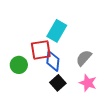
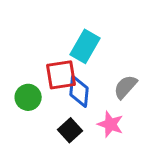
black square: (58, 83) -> (70, 130), moved
pink star: (88, 83) -> (110, 124), moved

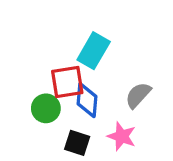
green circle: (28, 97) -> (46, 108), moved
black square: (70, 130) -> (77, 143), turned -30

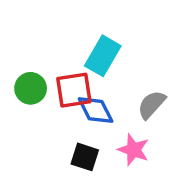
blue diamond: (87, 100) -> (96, 110), turned -32
green circle: (46, 108) -> (31, 88), moved

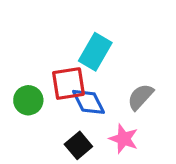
green circle: (31, 88) -> (28, 100), moved
black square: (85, 157) -> (78, 145), turned 32

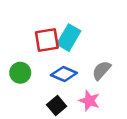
red square: (68, 84) -> (47, 40), moved
blue diamond: (89, 102) -> (64, 74), turned -40

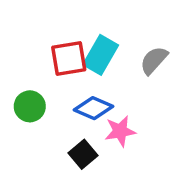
gray semicircle: (101, 70) -> (154, 60), moved
pink star: (89, 101) -> (120, 131), moved, turned -30

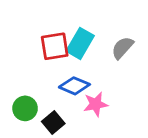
green circle: (30, 106) -> (25, 108), moved
black square: (83, 154) -> (53, 123), moved

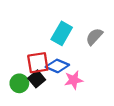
red square: (55, 46) -> (38, 63), moved
black square: (53, 123) -> (37, 79), moved

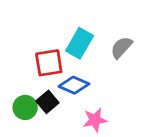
red square: (38, 63) -> (49, 63), moved
pink star: (74, 80) -> (95, 120), moved

